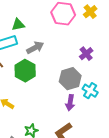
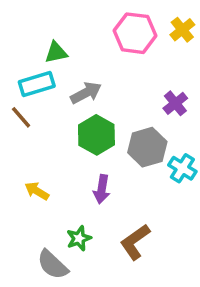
green hexagon: (25, 71) -> (96, 135), moved
purple arrow: (70, 103) -> (102, 189), moved

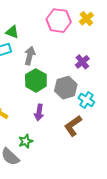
green triangle: (56, 52) -> (12, 32), turned 32
gray arrow: (86, 93) -> (30, 56), turned -48
brown L-shape: (135, 242) -> (73, 126), moved

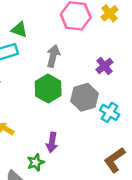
gray arrow: (30, 56) -> (53, 56), moved
purple arrow: (39, 112) -> (52, 142), moved
brown L-shape: (73, 126) -> (115, 160), moved

